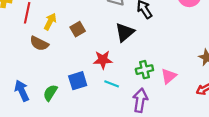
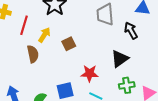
black triangle: (125, 32) -> (120, 59), moved
brown semicircle: (39, 43) -> (33, 54), turned -132

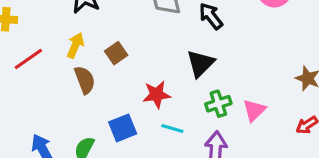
red line: (24, 25) -> (28, 59), moved, turned 48
brown semicircle: (33, 54) -> (85, 80), moved

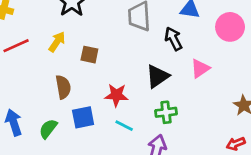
brown square: (116, 53) -> (89, 55), turned 36
brown semicircle: (85, 80) -> (63, 87), moved
pink triangle: (254, 110) -> (200, 68), moved

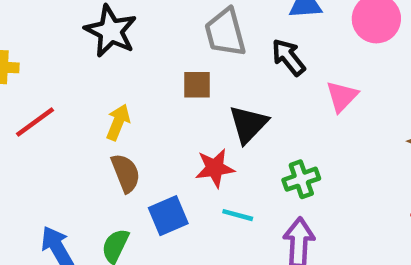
yellow arrow: (57, 42) -> (118, 122), moved
brown square: (89, 55) -> (197, 85), moved
black triangle: (157, 76) -> (248, 124), moved

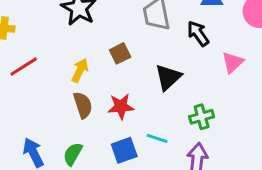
brown square: (197, 85) -> (120, 53), moved, turned -30
red star: (215, 168) -> (121, 106), moved
blue square: (168, 216) -> (124, 150), moved

